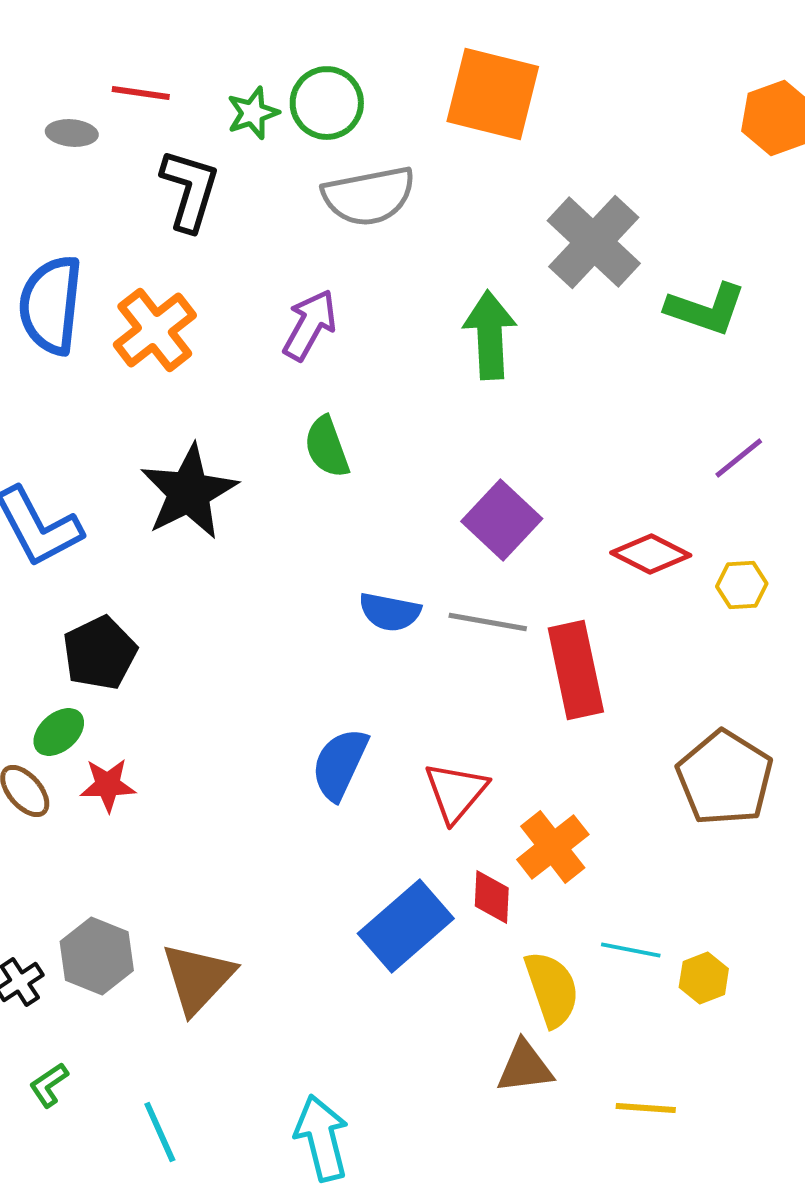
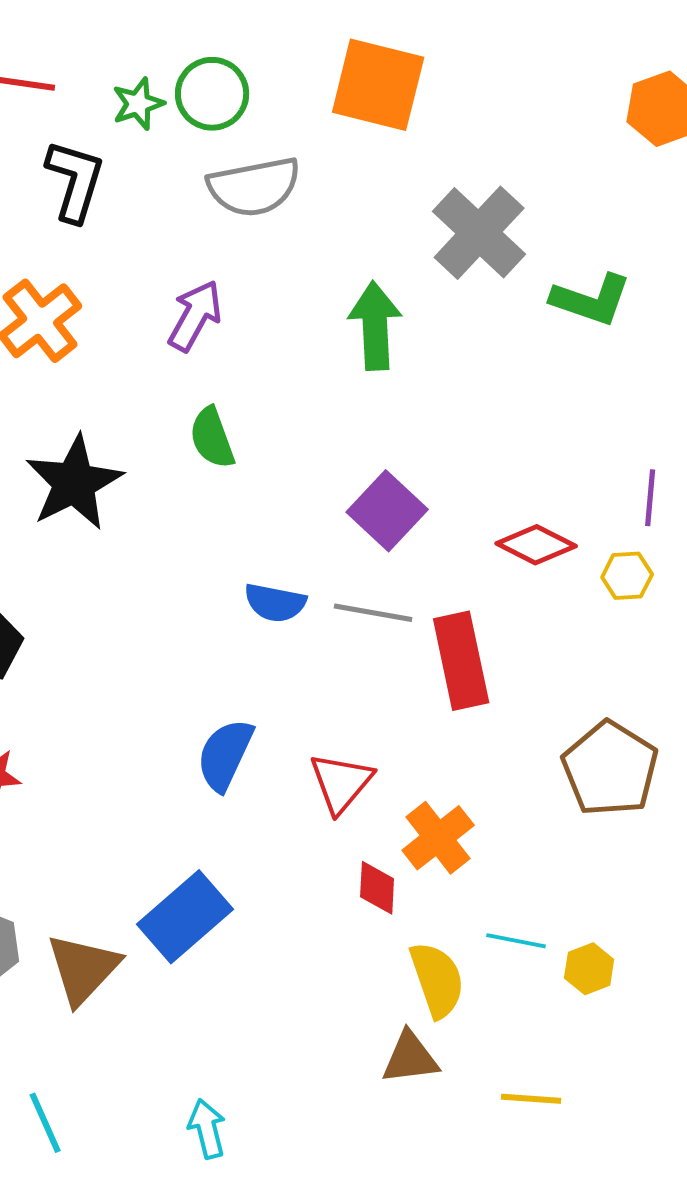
purple line: (739, 458) -> (650, 498), moved, turned -46
blue rectangle: (406, 926) -> (185, 917), moved
cyan arrow: (322, 1138) -> (207, 1129), size x0.7

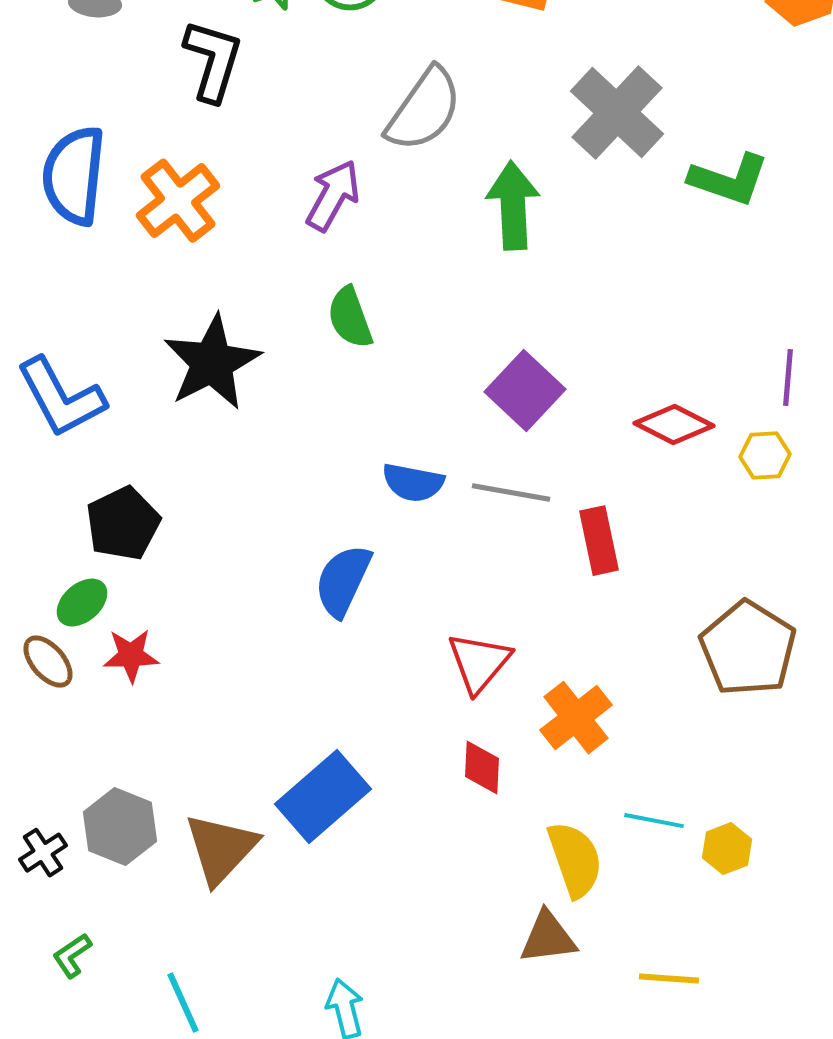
gray semicircle: (254, 187) -> (424, 110), moved, turned -44
red rectangle: (461, 661) -> (599, 541), size x0.7
blue semicircle: (225, 755) -> (343, 581), moved
red diamond: (377, 888) -> (482, 768), moved

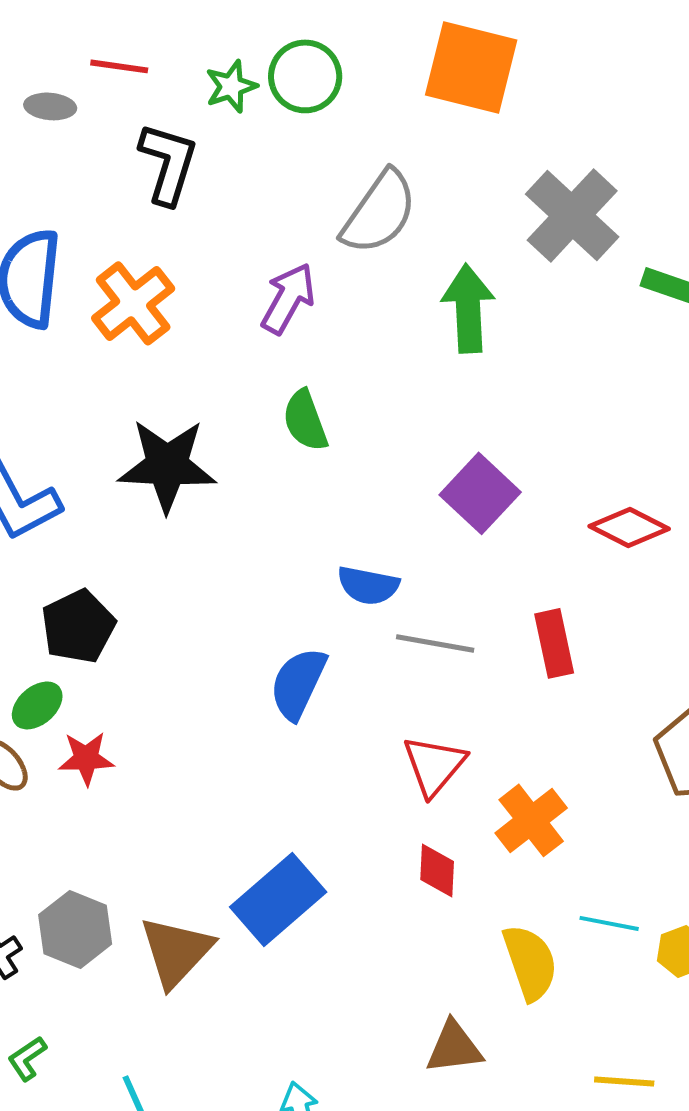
black star: (212, 363) -> (167, 465), turned 30
gray line: (511, 493) -> (435, 643), moved
brown triangle: (548, 938) -> (454, 1047), moved

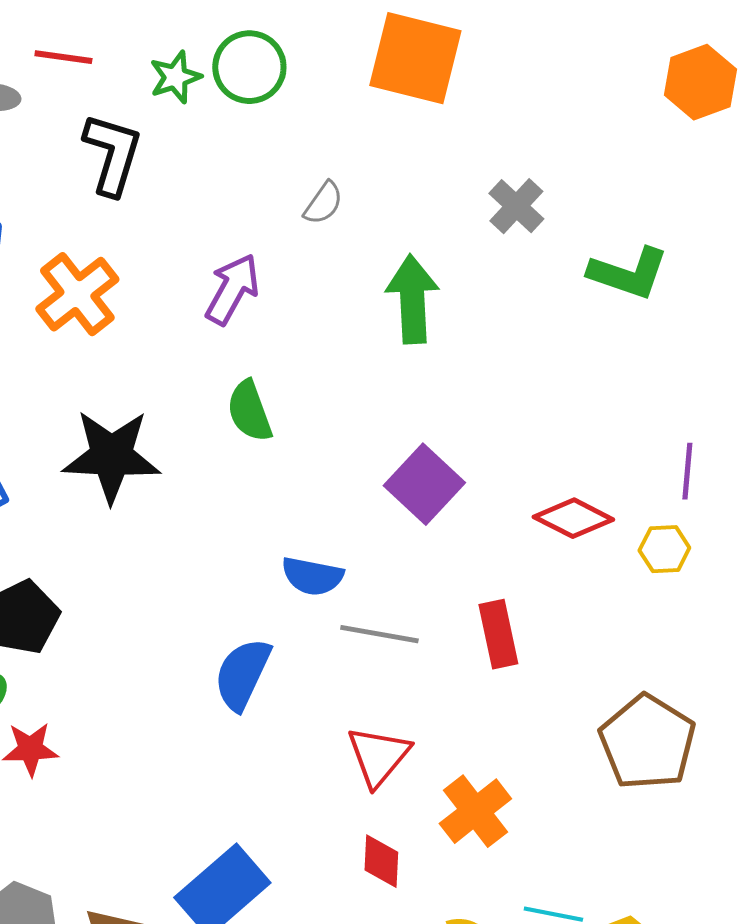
gray semicircle: (379, 212) -> (323, 203), size x0.5
gray cross: (572, 215) -> (516, 206), size x0.6

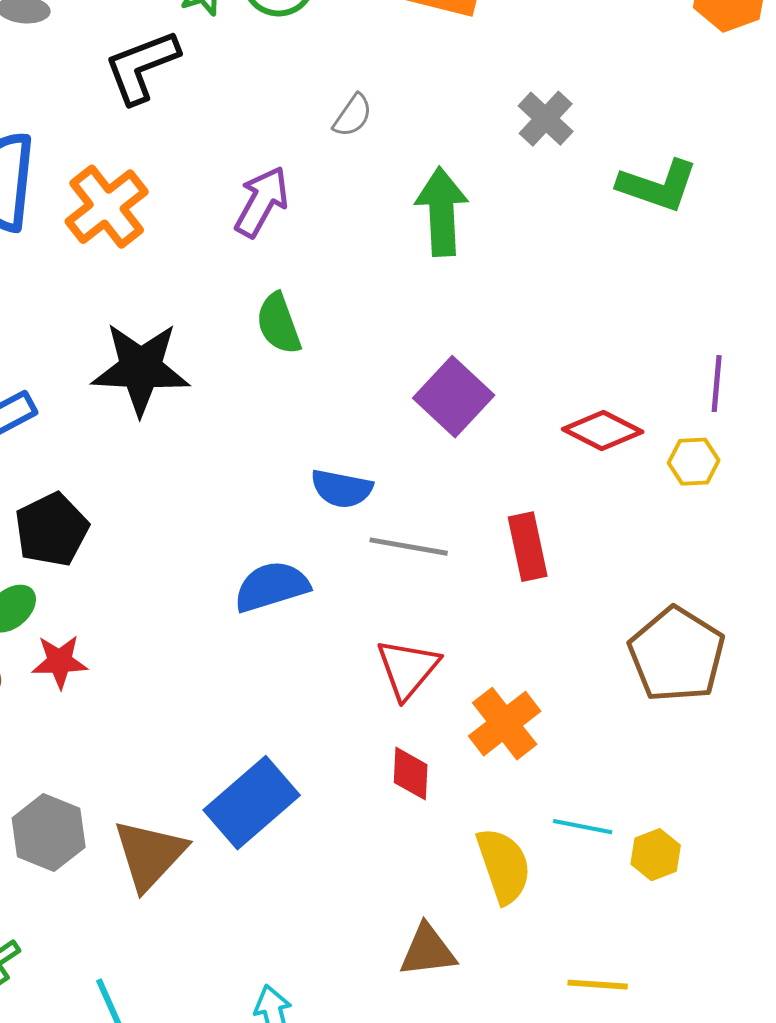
black L-shape: (112, 154) -> (142, 67), turned -128
blue semicircle: (242, 674) -> (272, 587), turned 48

